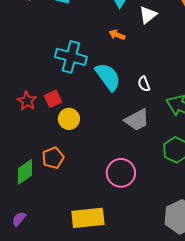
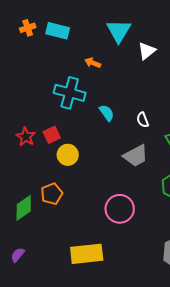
orange arrow: (117, 35) -> (93, 63), moved
cyan semicircle: (108, 77) -> (107, 113), size x0.6

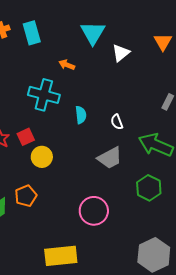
cyan rectangle: (58, 31) -> (32, 33), turned 60
cyan semicircle: (107, 113) -> (81, 115), turned 30

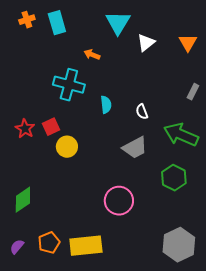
orange triangle: (163, 42) -> (188, 43), moved
orange pentagon: (26, 196) -> (49, 243), moved

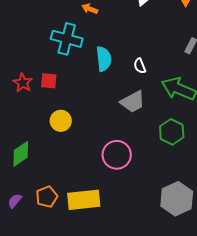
cyan semicircle: (106, 105) -> (104, 59), size x1.4
red square: (51, 127) -> (49, 81), turned 30
yellow circle: (67, 147) -> (61, 121), moved

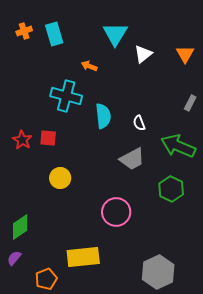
green diamond: (21, 154) -> (20, 227), moved
orange pentagon: (47, 197) -> (46, 279), moved
gray hexagon: (177, 199) -> (158, 272), moved

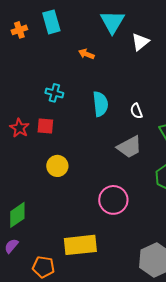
orange cross: (24, 31) -> (19, 30), moved
cyan cross: (66, 96) -> (54, 93), moved, size x0.6
orange pentagon: (46, 279) -> (43, 267), turned 30

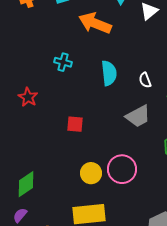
orange arrow: (86, 54) -> (95, 23), size x2.0
red square: (45, 126) -> (75, 124), moved
yellow circle: (57, 166) -> (91, 173), moved

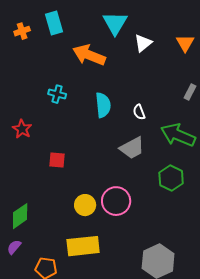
red square: (75, 124) -> (57, 160), moved

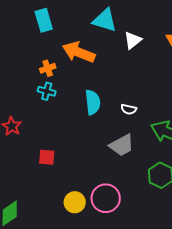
cyan triangle: (115, 23) -> (105, 20), turned -44
orange cross: (22, 31) -> (48, 68), moved
white semicircle: (139, 112) -> (129, 109), turned -56

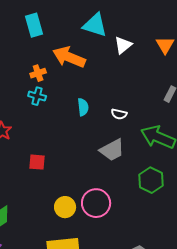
cyan semicircle: (93, 102) -> (83, 107), size x0.7

